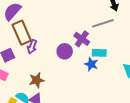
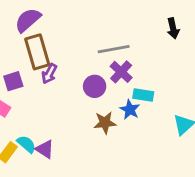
gray line: (103, 23) -> (114, 49), moved
brown star: (37, 80) -> (105, 123), moved

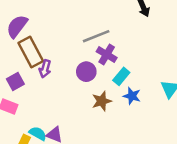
cyan rectangle: (143, 95) -> (121, 76), moved, turned -48
blue star: (130, 110) -> (132, 96), moved

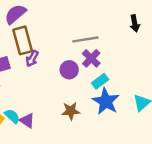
blue star: (132, 96) -> (106, 101), size x1.6
brown star: (102, 101) -> (71, 111), moved

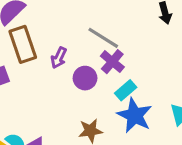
gray line: (85, 39) -> (103, 38), turned 45
purple arrow: (32, 59) -> (59, 58), moved

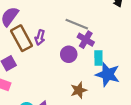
purple arrow: (59, 58) -> (40, 37), moved
cyan rectangle: (126, 90) -> (98, 58), turned -40

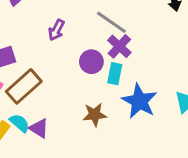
brown rectangle: (21, 38) -> (24, 86), moved, turned 65
cyan rectangle: (98, 58) -> (115, 74), moved

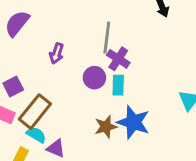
gray line: (111, 22) -> (107, 38), turned 72
blue star: (139, 101) -> (133, 122), moved
cyan semicircle: (20, 123) -> (36, 135), moved

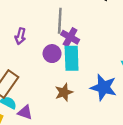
cyan rectangle: (118, 85) -> (72, 58), size x1.5
blue star: (133, 122) -> (103, 87), moved

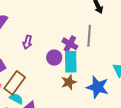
gray line: (60, 21) -> (89, 36), moved
brown star: (64, 92) -> (69, 82), moved

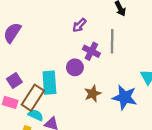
purple arrow: (27, 42) -> (79, 25), moved, turned 32
cyan rectangle: (71, 62) -> (49, 83), moved

